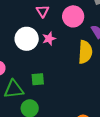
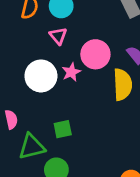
pink circle: (73, 16) -> (95, 54), moved

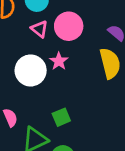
pink circle: (95, 54) -> (69, 26), moved

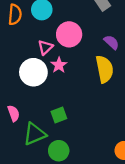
pink triangle: (40, 29) -> (45, 47), moved, turned 35

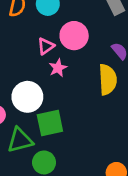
white circle: (33, 72) -> (27, 97), moved
green square: (59, 115) -> (50, 123), size x1.5

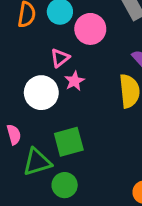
pink circle: (74, 36) -> (90, 29), moved
white circle: (27, 97) -> (41, 93), moved

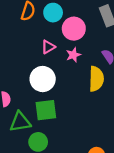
pink star: (74, 81) -> (73, 55), moved
white circle: (41, 93) -> (43, 79), moved

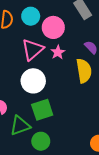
pink triangle: (48, 47) -> (33, 50), size x1.6

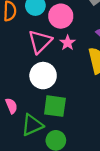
green square: (42, 110) -> (55, 106), turned 30

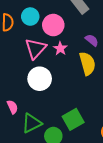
green square: (55, 106) -> (73, 119), moved, turned -35

